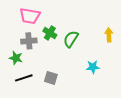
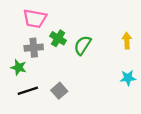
cyan star: (93, 67) -> (128, 78), moved
gray square: (51, 78) -> (59, 91), turned 32

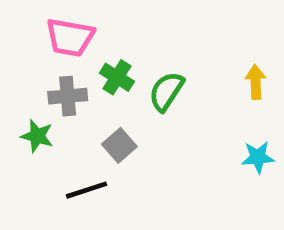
black line: (28, 91) -> (86, 190), moved
gray square: (59, 91) -> (119, 145), moved

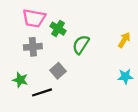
green cross: (117, 77) -> (58, 29), moved
yellow arrow: (256, 82) -> (124, 40), turned 35
green star: (37, 136) -> (20, 80), moved

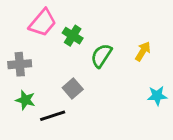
pink trapezoid: (34, 18) -> (43, 23), turned -60
yellow arrow: (124, 40) -> (143, 51), moved
gray cross: (33, 47) -> (20, 64), moved

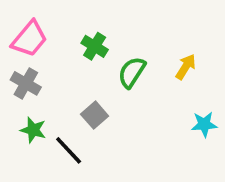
pink trapezoid: (43, 23) -> (30, 39), moved
gray cross: (20, 64) -> (26, 83), turned 35
black line: (53, 116) -> (69, 150), turned 65

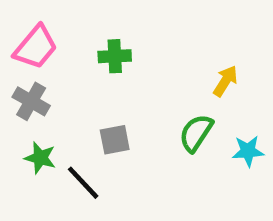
green cross: (95, 46) -> (115, 56), turned -35
green semicircle: (132, 72) -> (196, 133), moved
gray square: (95, 115) -> (115, 140), turned 30

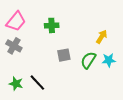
gray square: (115, 140) -> (64, 55), moved
cyan star: (248, 151) -> (109, 60), moved
green star: (40, 158) -> (16, 84), moved

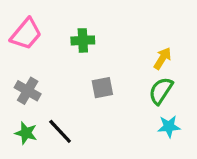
gray cross: (14, 46) -> (28, 91), moved
green semicircle: (88, 60) -> (161, 91), moved
cyan star: (109, 60) -> (169, 127), moved

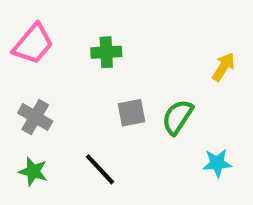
yellow arrow: (162, 58) -> (223, 67), moved
green semicircle: (161, 91) -> (177, 117), moved
black line: (60, 131) -> (100, 169), moved

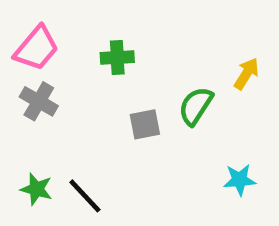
gray cross: (35, 117) -> (39, 101), moved
green semicircle: (177, 117) -> (196, 106), moved
black line: (100, 169) -> (85, 196), moved

